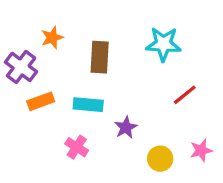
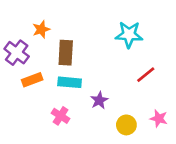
brown rectangle: (100, 57) -> (66, 53), moved
pink star: (201, 150) -> (159, 118), turned 30

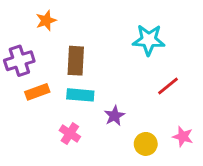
orange star: (41, 29) -> (46, 21), moved
purple cross: (17, 53) -> (19, 61), turned 35

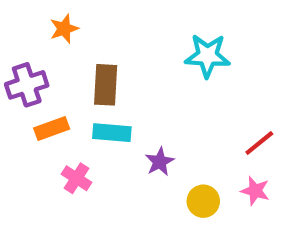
red line: (168, 86) -> (259, 143), moved
pink cross: (70, 134) -> (77, 178), moved

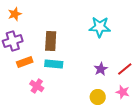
orange star: (64, 29) -> (15, 14), moved
purple star: (160, 162) -> (101, 69), moved

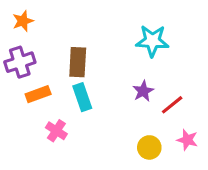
cyan rectangle: (54, 64) -> (82, 97), turned 66
purple star: (101, 69) -> (143, 91), moved
red line: (125, 69) -> (172, 105), moved

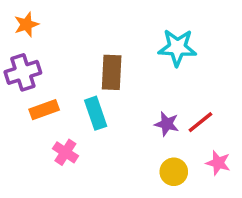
brown rectangle: (78, 62) -> (112, 72), moved
purple star: (143, 91) -> (167, 124), moved, turned -30

